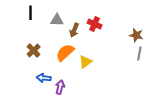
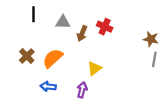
brown cross: (34, 50) -> (27, 56), moved
orange semicircle: (65, 53) -> (53, 58), moved
purple arrow: (60, 87) -> (82, 90), moved

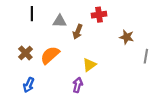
red cross: (105, 27) -> (99, 15), moved, turned -32
brown star: (151, 39) -> (127, 37), moved
blue arrow: (48, 86) -> (29, 85), moved, turned -72

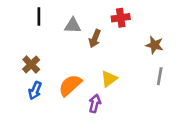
orange semicircle: (50, 55) -> (70, 85), moved
gray line: (146, 56) -> (160, 76), moved
blue arrow: (29, 85) -> (35, 90), moved

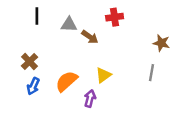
brown arrow: (95, 39) -> (90, 37), turned -77
brown star: (154, 45) -> (161, 43), moved

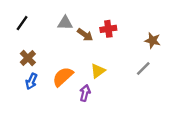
black line: (37, 16) -> (22, 23), moved, turned 35
red cross: (115, 17) -> (108, 29), moved
gray line: (151, 73) -> (143, 68), turned 35

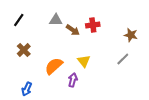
yellow triangle: (98, 71) -> (84, 61), turned -32
blue arrow: (31, 81) -> (27, 89), moved

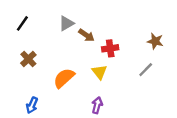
gray triangle: (56, 20) -> (66, 23), turned -32
red cross: (93, 25) -> (110, 48), moved
purple arrow: (73, 80) -> (97, 105), moved

